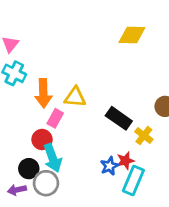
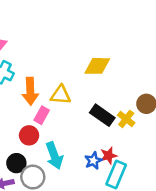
yellow diamond: (132, 35) -> (97, 66), moved
yellow cross: (144, 136) -> (126, 119), moved
cyan arrow: (53, 158) -> (54, 156), moved

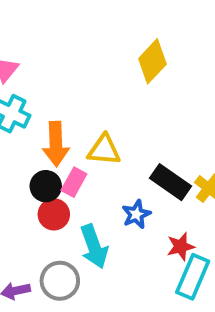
yellow diamond: (97, 66) -> (152, 61), moved, turned -48
blue star: (93, 161) -> (136, 214), moved
black circle: (16, 163) -> (46, 186), moved

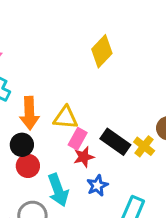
pink rectangle: (74, 182) -> (78, 139), moved
blue star: (136, 214) -> (97, 186), moved
red star: (181, 247) -> (84, 157), moved

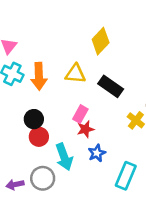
orange arrow: (29, 113) -> (39, 76), moved
yellow triangle: (66, 118) -> (75, 74), moved
black rectangle: (115, 142) -> (111, 86), moved

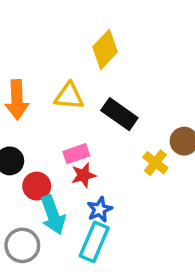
pink rectangle: (80, 114) -> (76, 154), turned 42
red circle: (39, 137) -> (37, 186), moved
cyan rectangle: (126, 176) -> (94, 242), moved

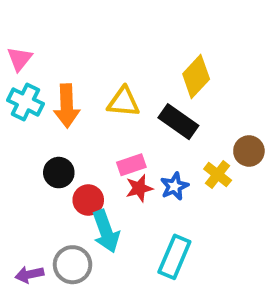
yellow diamond: (105, 49) -> (196, 77), moved
blue star: (100, 209) -> (174, 186), moved
cyan rectangle: (94, 242) -> (174, 257), moved

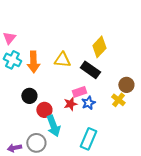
pink rectangle: (131, 165) -> (79, 92), moved
yellow cross: (218, 175) -> (118, 100), moved

